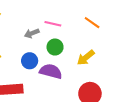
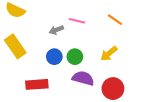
green circle: (55, 47) -> (75, 57), moved
purple semicircle: (51, 71) -> (83, 78), moved

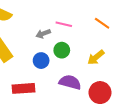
green circle: (75, 57) -> (62, 50), moved

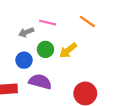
yellow arrow: (96, 57) -> (68, 50), moved
purple semicircle: (70, 82) -> (40, 82), moved

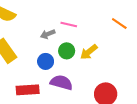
orange line: (87, 21) -> (119, 24), moved

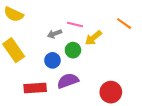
yellow arrow: (89, 52) -> (93, 38), moved
purple semicircle: (61, 82) -> (68, 81), turned -35

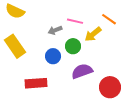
orange line: (124, 24) -> (109, 19), moved
purple semicircle: (68, 81) -> (82, 71), moved

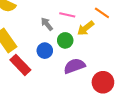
gray arrow: (55, 30) -> (47, 24), turned 72
red rectangle: (36, 83) -> (20, 65), moved, turned 50

